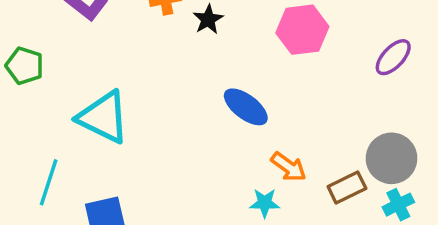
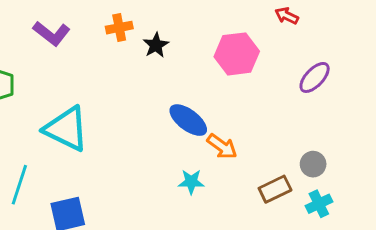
gray circle: (392, 158) -> (313, 164), size x0.6
orange arrow: (289, 167) -> (222, 146), moved
cyan star: (265, 203) -> (191, 182), moved

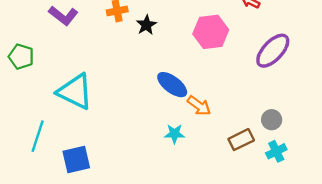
purple ellipse: (315, 77) -> (273, 51), size x1.4

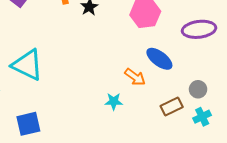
purple ellipse: (273, 51) -> (199, 29), turned 40
blue ellipse: (172, 85) -> (159, 59), moved

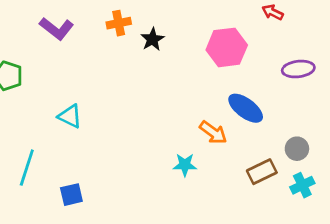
purple ellipse: (199, 29) -> (298, 69), size x0.7
cyan triangle: (27, 65) -> (70, 116), size x0.6
blue square: (28, 124) -> (71, 195), size x0.7

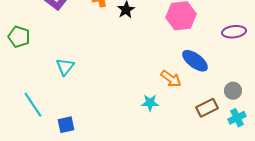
cyan triangle: (70, 116) -> (65, 67), turned 42
cyan line: (27, 168) -> (33, 105), turned -52

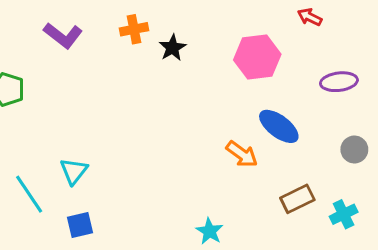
cyan triangle: (65, 67) -> (74, 171), moved
gray circle: (233, 91) -> (354, 150), moved
cyan star: (150, 103) -> (209, 231), moved, turned 30

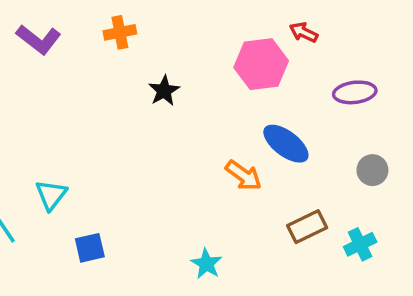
red arrow: (310, 17) -> (304, 32), moved
black star: (172, 48) -> (164, 91), moved
blue square: (80, 225) -> (90, 248), moved

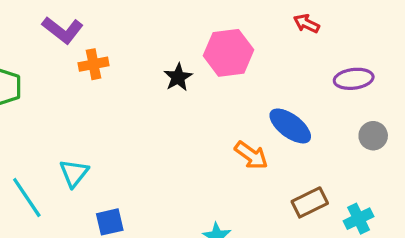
orange cross: (120, 32) -> (93, 64), moved
pink hexagon: (261, 64) -> (228, 53), moved
gray circle: (372, 170) -> (373, 136), moved

